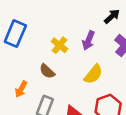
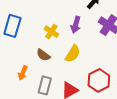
yellow semicircle: (93, 74) -> (73, 54), moved

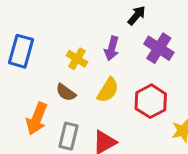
orange arrow: (23, 73) -> (37, 119), size x1.5
red hexagon: (99, 80) -> (151, 101), moved

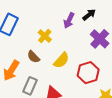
purple arrow: (112, 48) -> (69, 20), moved

